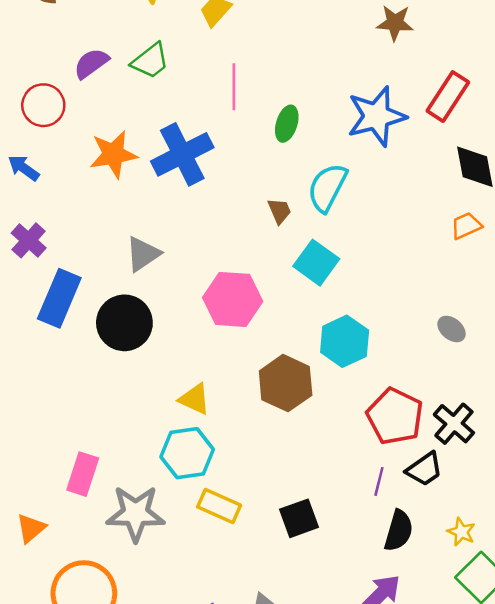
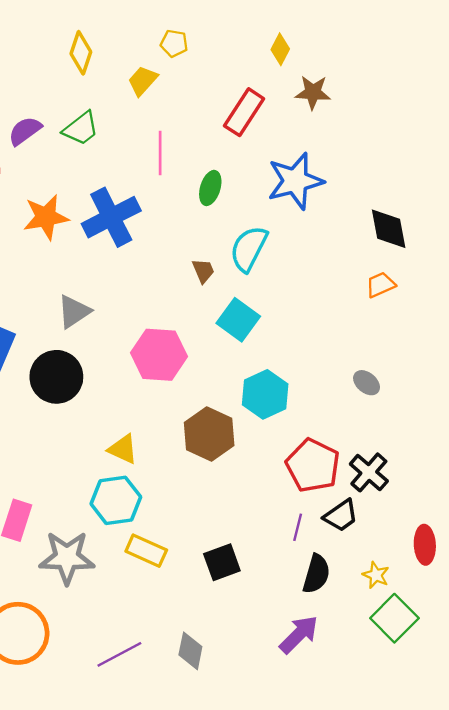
red rectangle: (448, 97) -> (244, 112), moved

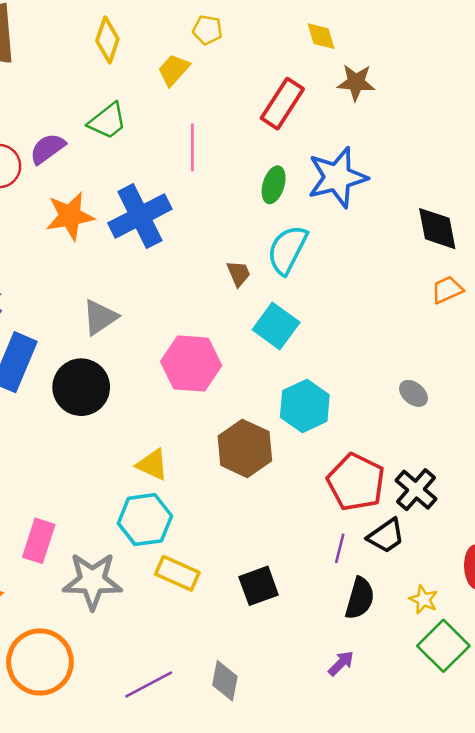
yellow diamond: (280, 49) -> (321, 36), turned -44
purple semicircle: (25, 131) -> (47, 149), moved
green ellipse: (210, 188) -> (274, 185), moved
orange trapezoid: (380, 285) -> (447, 290), moved
purple arrow: (299, 635) -> (341, 663), size x0.6

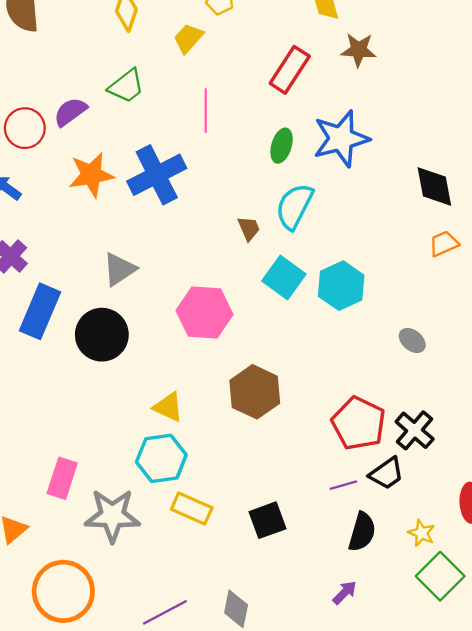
cyan hexagon: (305, 406) -> (341, 286), moved
purple line: (340, 548) -> (343, 485), turned 60

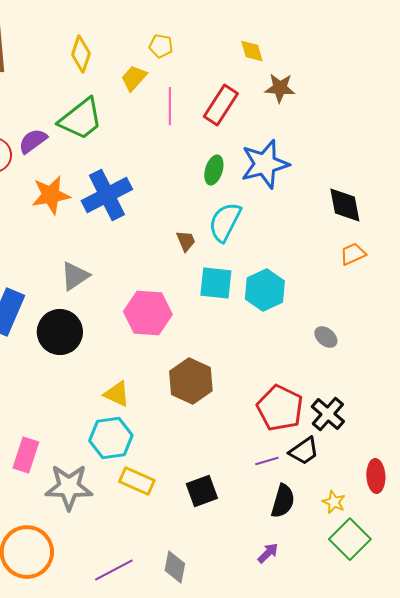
green trapezoid: (126, 86) -> (81, 119), size x1.4
pink line: (206, 111) -> (170, 106), moved
cyan square: (284, 277) -> (216, 283), turned -30

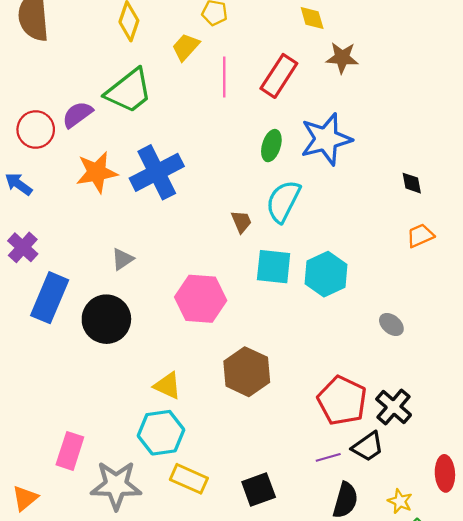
black diamond: (345, 205) -> (412, 183), size x0.6
gray triangle: (75, 276) -> (122, 259), size x0.7

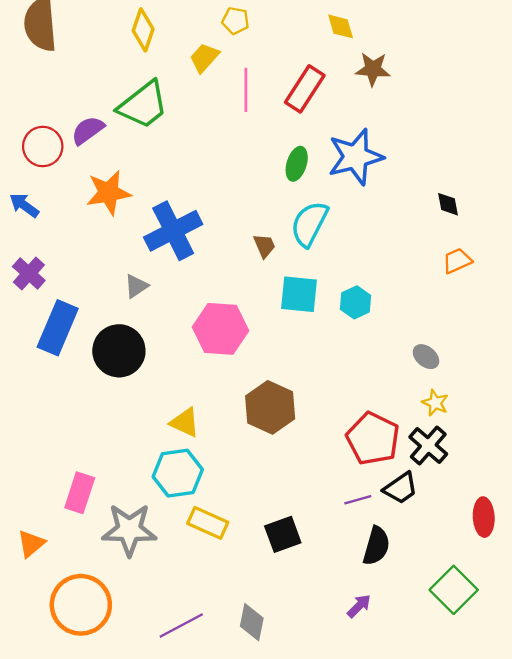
blue cross: (157, 172) -> (173, 231), moved
cyan hexagon: (326, 274) -> (356, 302), size x0.7
yellow star: (400, 501) -> (435, 403), moved

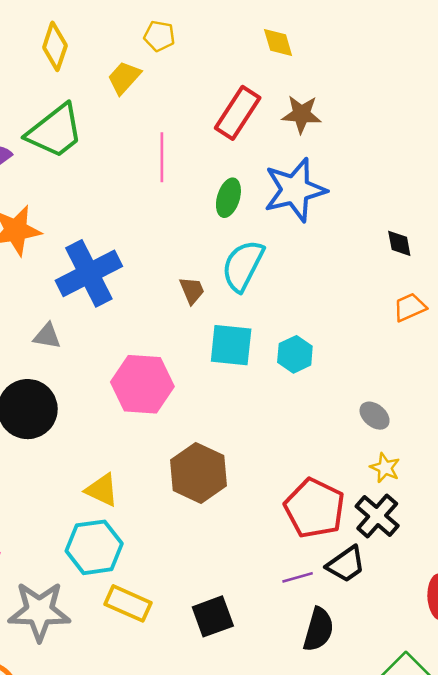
brown star: (373, 69) -> (301, 114), moved
pink line: (246, 90) -> (162, 157), moved
gray triangle: (136, 286) -> (47, 336), turned 44

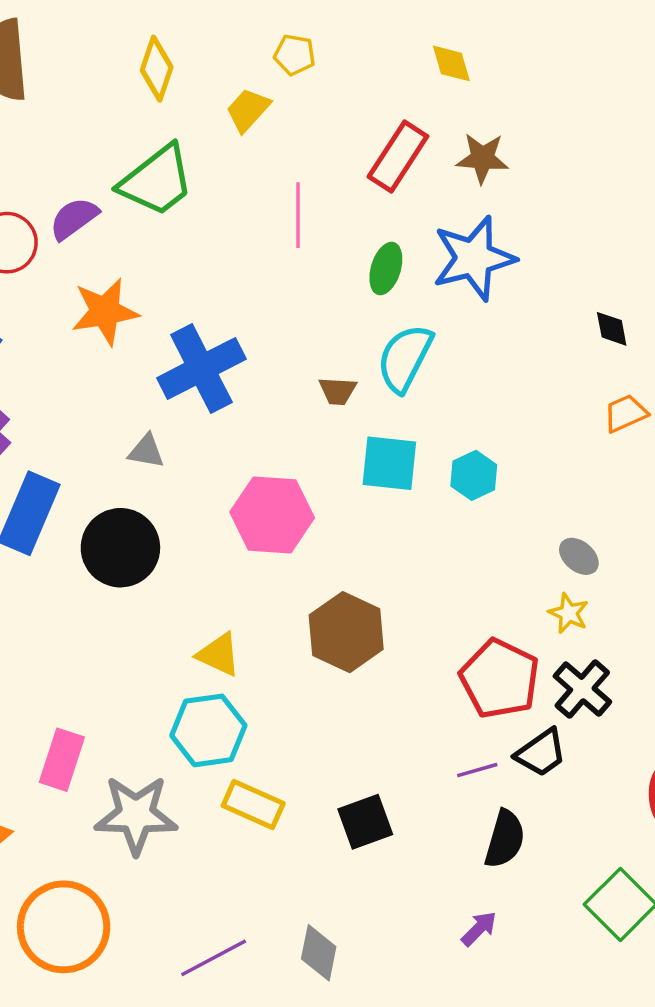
brown trapezoid: (192, 290) -> (338, 391), turned 116
yellow star: (385, 468) -> (569, 613), moved

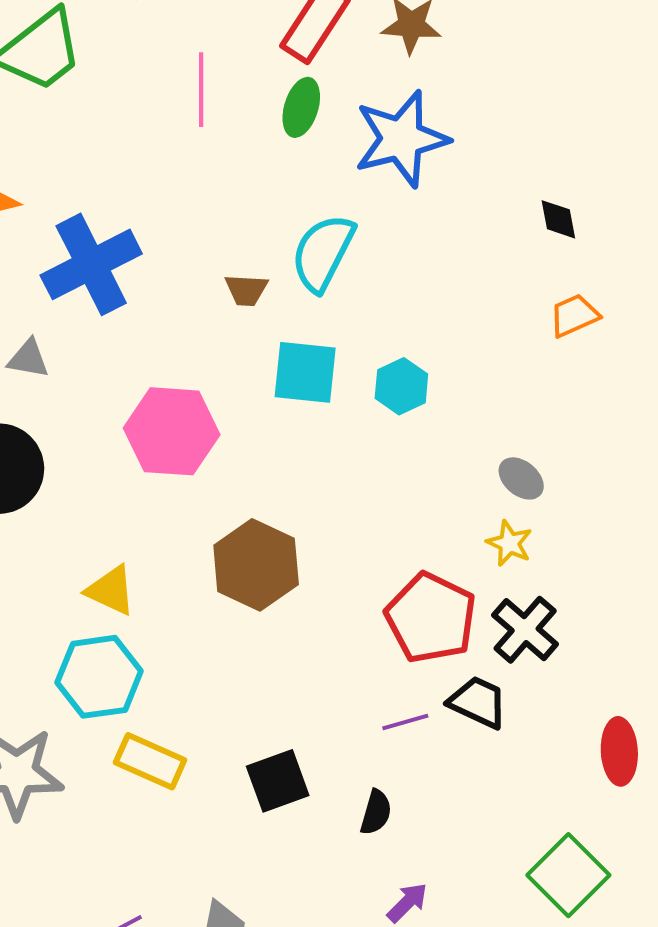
green ellipse: (386, 269) -> (301, 107), moved
black trapezoid: (541, 753) -> (478, 702), turned -120
black semicircle: (505, 839) -> (376, 812), moved, size x0.7

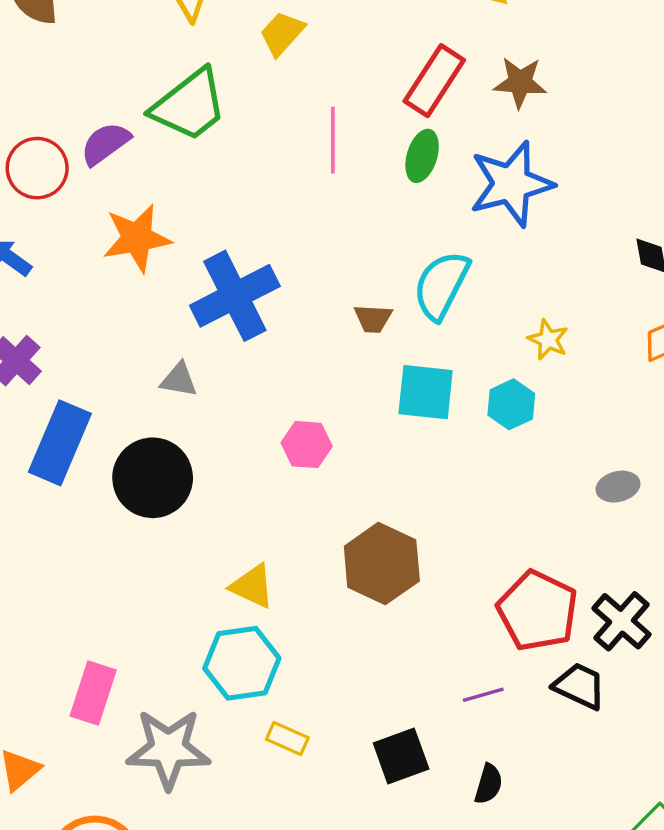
pink hexagon: (172, 431) -> (307, 445), size x0.6
gray ellipse: (521, 478) -> (618, 487), turned -54
yellow star: (509, 543) -> (548, 340), moved
purple line: (405, 722) -> (483, 695), moved
yellow rectangle: (150, 761) -> (287, 738), size x0.7

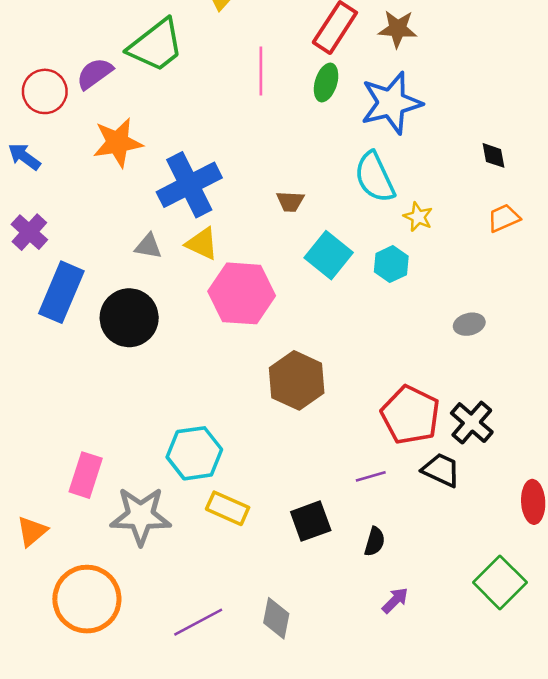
cyan semicircle: (441, 285) -> (375, 177), moved, turned -52
cyan square: (426, 392) -> (329, 255), turned 33
pink hexagon: (307, 445) -> (242, 293), size x1.8
yellow triangle: (252, 586) -> (202, 244), moved
yellow rectangle: (287, 738) -> (228, 508), size x1.4

